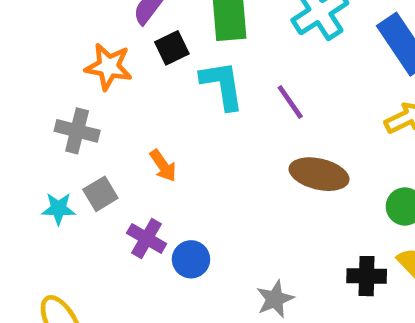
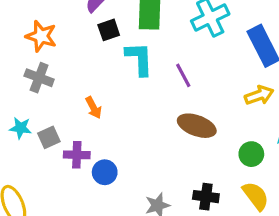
orange star: (109, 67) -> (41, 36), moved
gray square: (100, 194) -> (49, 137), moved
purple cross: (147, 238) -> (77, 155), turned -35
black cross: (367, 276) -> (206, 197), moved

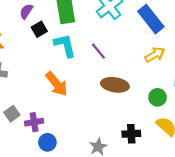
orange arrow: (94, 108) -> (57, 84), moved, size x1.6
blue circle: (105, 172) -> (47, 142), moved

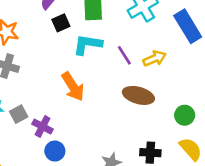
cyan L-shape: (65, 45) -> (88, 44), turned -75
yellow arrow: (155, 55) -> (155, 58), moved
purple cross: (34, 122) -> (43, 127), turned 30

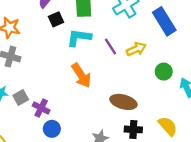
orange arrow: (73, 87) -> (81, 75), moved
brown ellipse: (138, 95) -> (123, 102), moved
green circle: (185, 115) -> (164, 72), moved

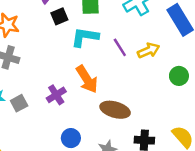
brown ellipse: (123, 102) -> (115, 110), moved
purple cross: (41, 108) -> (56, 95), moved, turned 30
blue circle: (52, 129) -> (71, 138), moved

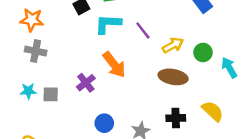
yellow arrow: (149, 50) -> (173, 45), moved
gray square: (19, 103) -> (51, 94), turned 35
brown ellipse: (115, 110) -> (173, 77), moved

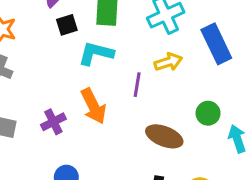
purple line: (143, 31) -> (137, 85), moved, turned 36
yellow arrow: (173, 45) -> (168, 62), moved

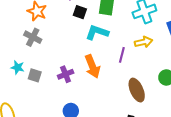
black square: (67, 25) -> (80, 12), turned 32
brown ellipse: (164, 136) -> (137, 90), turned 40

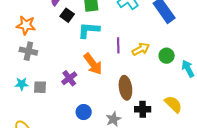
black square: (80, 12) -> (67, 15), turned 32
yellow arrow: (143, 42) -> (141, 49), moved
brown ellipse: (137, 90) -> (125, 88), moved, turned 30

